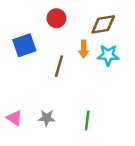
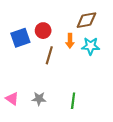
red circle: (56, 18) -> (43, 31), moved

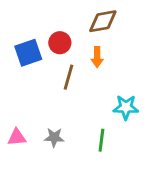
brown diamond: (86, 20) -> (103, 21), moved
cyan star: (91, 46) -> (126, 107), moved
pink triangle: (12, 99) -> (17, 137), turned -40

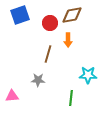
red circle: (60, 43) -> (50, 23), moved
blue square: (28, 53) -> (20, 15), moved
gray star: (54, 137) -> (38, 80), moved

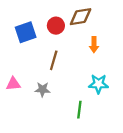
blue square: (20, 15) -> (26, 32), moved
orange arrow: (68, 40) -> (94, 45), moved
pink triangle: (12, 96) -> (13, 84), moved

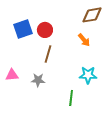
brown diamond: (81, 17) -> (92, 15), moved
red circle: (56, 26) -> (45, 30), moved
orange arrow: (94, 45) -> (84, 40), turned -40

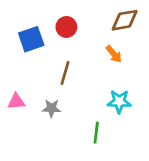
red circle: (45, 30) -> (66, 27), moved

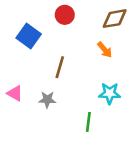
red circle: (66, 27) -> (65, 15), moved
blue square: (31, 39) -> (29, 36), turned -35
pink triangle: (16, 101) -> (15, 93), turned 35

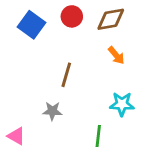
brown diamond: (115, 19) -> (111, 19), moved
blue square: (29, 36) -> (32, 25), moved
pink triangle: (15, 93) -> (16, 136), moved

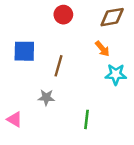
brown diamond: (111, 19) -> (112, 17), moved
blue square: (32, 25) -> (24, 51), moved, turned -35
cyan star: (122, 104) -> (116, 74), moved

